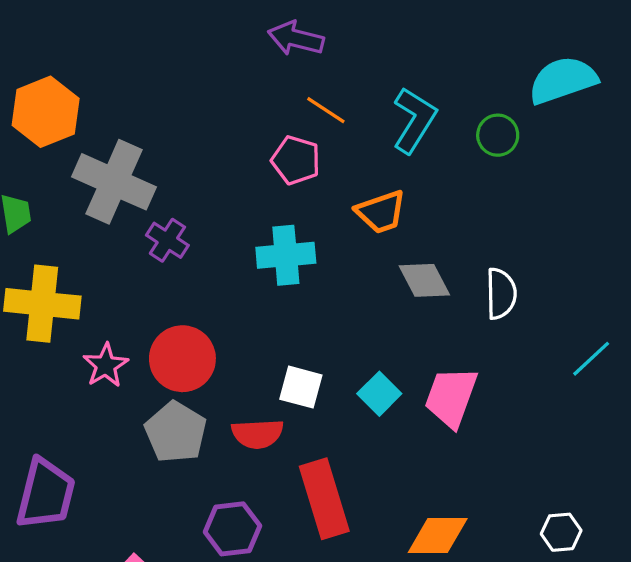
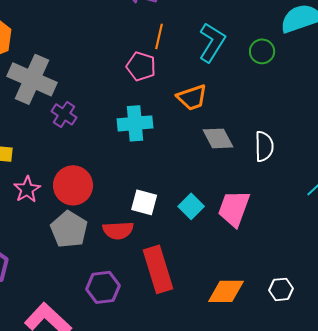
orange line: (326, 110) -> (159, 36), turned 70
white hexagon: (561, 532) -> (281, 289), moved

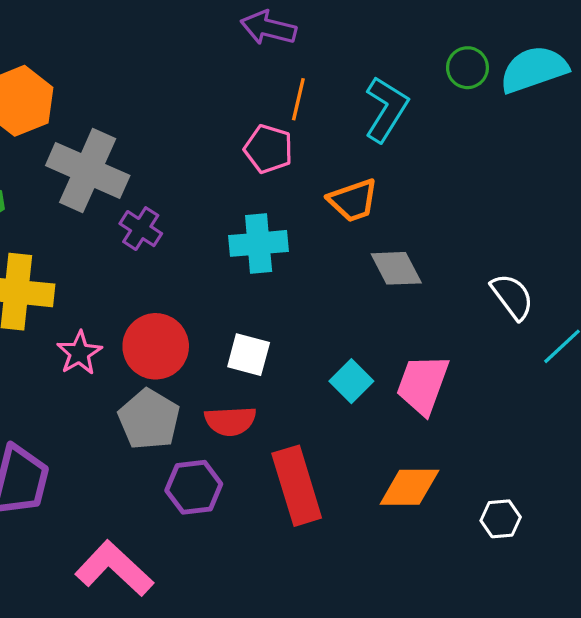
green circle: (262, 51) -> (467, 68), moved
white semicircle: (264, 146) -> (512, 297), moved, turned -36
white square: (144, 202) -> (249, 355), moved
purple hexagon: (103, 287) -> (194, 487), moved
orange diamond: (226, 291) -> (409, 487), moved

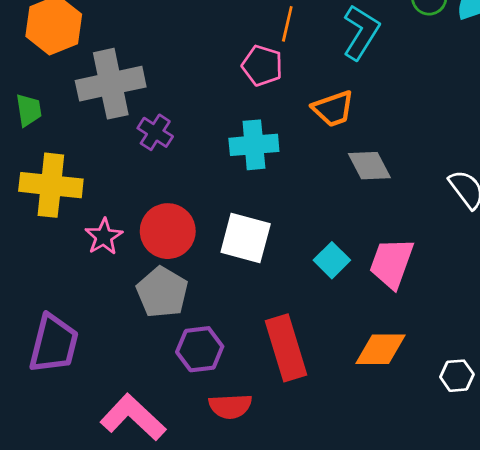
gray cross: (88, 171) -> (111, 84), turned -36
white square: (249, 355) -> (246, 238), size x1.4
red semicircle: (230, 421) -> (230, 406), moved

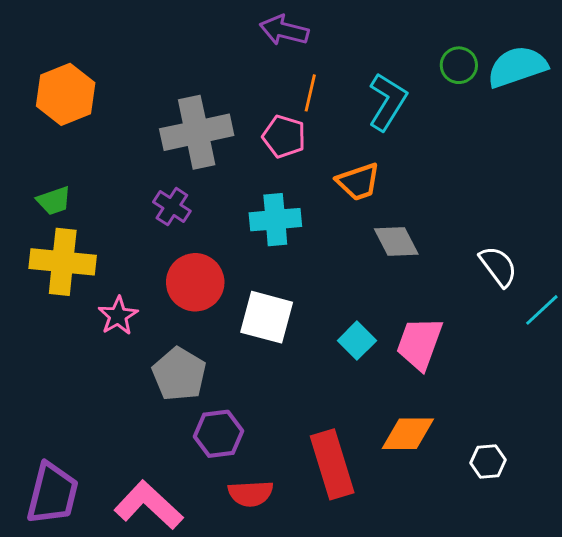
gray cross: (111, 84) -> (197, 132), moved
green trapezoid: (29, 110) -> (54, 201), moved, turned 80
red circle: (168, 231) -> (195, 282), moved
purple trapezoid: (54, 344) -> (52, 493), moved
red rectangle: (286, 348) -> (332, 464), moved

